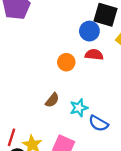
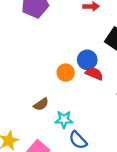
blue circle: (89, 31) -> (87, 60), moved

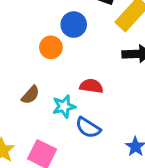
red semicircle: (94, 74) -> (91, 86), moved

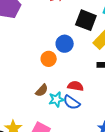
brown semicircle: (30, 95) -> (42, 90), moved
blue semicircle: (88, 128) -> (72, 102), moved

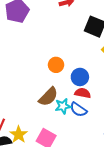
blue circle: (65, 44) -> (80, 77), moved
brown semicircle: (42, 90) -> (48, 97), size x1.5

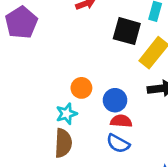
brown semicircle: (48, 97) -> (63, 143), moved, turned -35
cyan star: (63, 106) -> (67, 114), moved

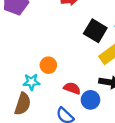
blue circle: (115, 100) -> (90, 100), moved
red semicircle: (121, 121) -> (72, 88), moved

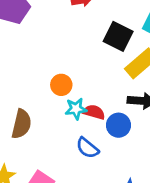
cyan star: (31, 82) -> (76, 109), moved
brown semicircle: (23, 104) -> (21, 124), moved

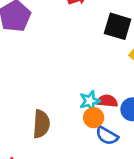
orange circle: (61, 85) -> (94, 118), moved

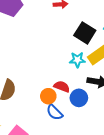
cyan star: (90, 101) -> (77, 60), moved

